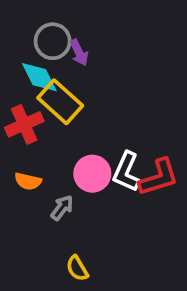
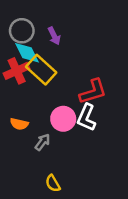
gray circle: (53, 41) -> (22, 31), moved
red cross: (24, 124) -> (17, 71), moved
red L-shape: (159, 177) -> (93, 92), moved

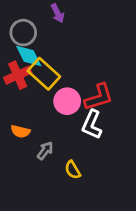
purple arrow: (54, 36) -> (58, 13), moved
pink circle: (63, 119) -> (67, 101), moved
yellow semicircle: (53, 183) -> (73, 170), moved

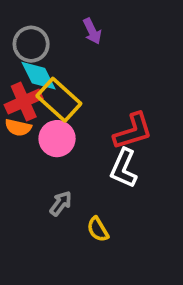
purple arrow: (58, 13) -> (92, 31), moved
pink circle: (67, 101) -> (57, 139), moved
orange semicircle: (20, 131) -> (18, 127), moved

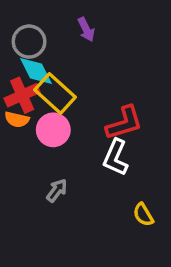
yellow semicircle: (98, 229) -> (143, 215), moved

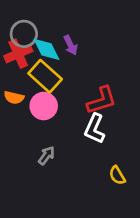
purple arrow: (86, 29) -> (71, 45), moved
cyan diamond: (36, 71) -> (46, 49), moved
red cross: (22, 95) -> (18, 54), moved

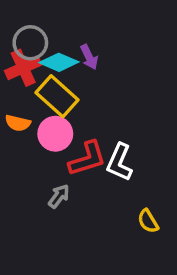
cyan diamond: (46, 49) -> (59, 62), turned -40
red L-shape: (102, 100) -> (87, 159), moved

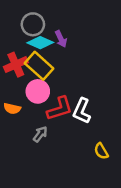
gray circle: (30, 43) -> (33, 24), moved
red cross: (23, 68) -> (16, 65), moved
orange semicircle: (18, 123) -> (12, 108), moved

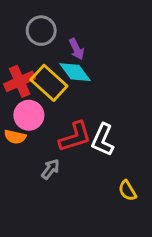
cyan diamond: (40, 43) -> (75, 72), moved, turned 30
pink circle: (38, 91) -> (29, 115), moved

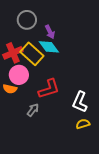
white L-shape: (103, 140) -> (80, 102), moved
yellow semicircle: (127, 191) -> (83, 124), turned 104

